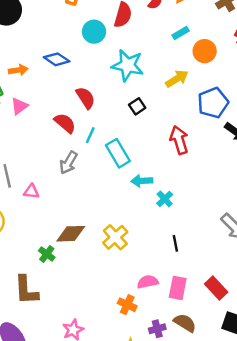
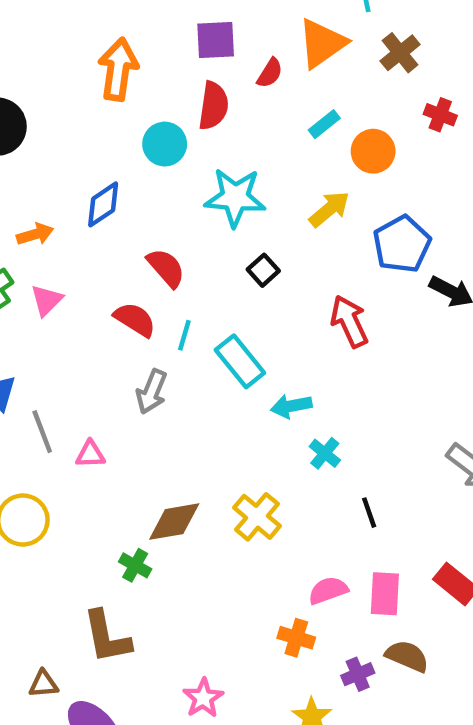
blue diamond: (57, 59) -> (103, 204), turned -60
cyan cross: (165, 199) -> (325, 453), moved

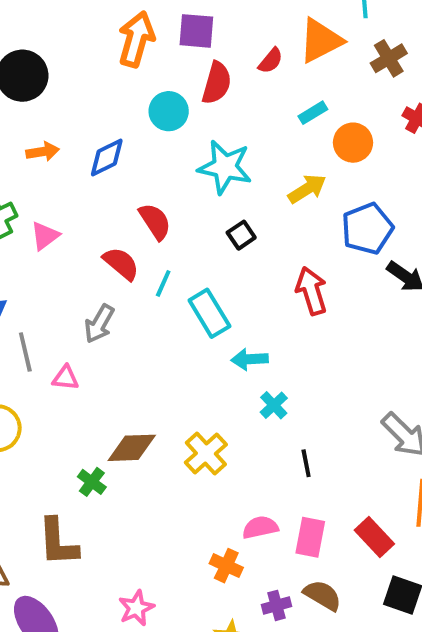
purple square: (216, 40) -> (196, 31), moved
orange arrow: (35, 234) -> (43, 152), moved
gray arrow: (152, 392) -> (99, 324), moved

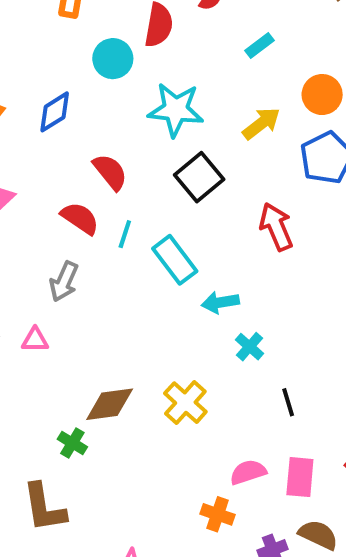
orange circle: (353, 143) -> (322, 95), moved
black square: (241, 235) -> (199, 177), size x1.6

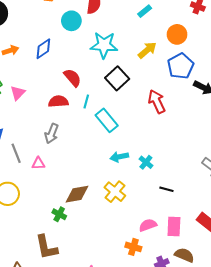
red semicircle: (80, 218) -> (58, 101), turned -36
cyan line: (125, 234) -> (86, 102), moved
cyan arrow: (220, 302) -> (119, 157), moved
black line: (288, 402) -> (166, 189), turned -56

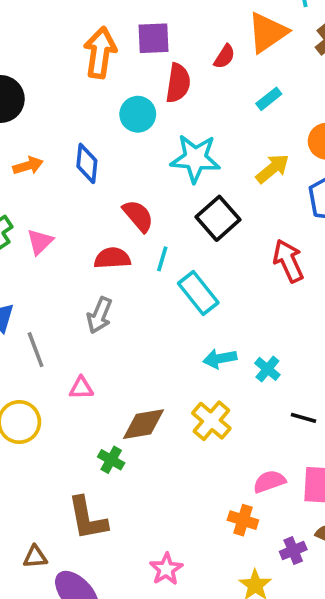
blue diamond: (43, 49) -> (87, 163), turned -50
pink triangle: (38, 163) -> (81, 388), moved

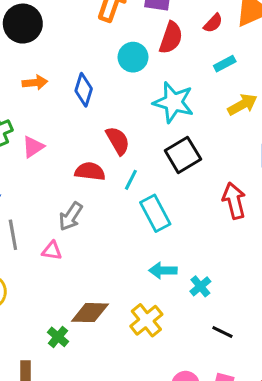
cyan rectangle: (269, 99) -> (225, 64), moved
yellow arrow: (272, 169) -> (242, 104), moved
pink triangle: (81, 388) -> (52, 251), moved

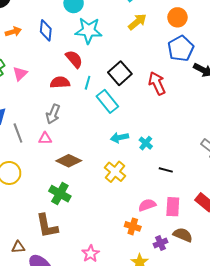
cyan star: (174, 102) -> (89, 31), moved
yellow arrow: (242, 104) -> (137, 22), moved
black square: (183, 155) -> (120, 73), moved
brown diamond: (90, 313) -> (69, 161), moved, turned 35
green cross: (58, 337) -> (60, 194), size x1.5

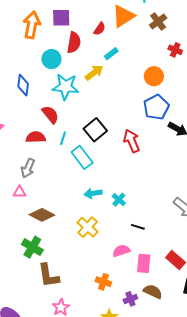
yellow arrow: (137, 22) -> (94, 73), moved
pink semicircle: (147, 205) -> (121, 251), moved
brown L-shape: (47, 226) -> (48, 276), moved

